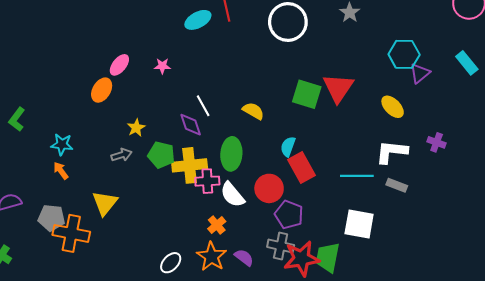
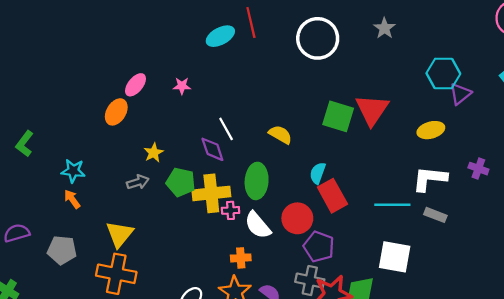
yellow ellipse: (393, 107) -> (431, 130), turned -60
pink cross: (207, 181) -> (231, 210), size x0.7
orange cross: (217, 225) -> (241, 258), turned 36
orange cross: (71, 233) -> (116, 274), moved

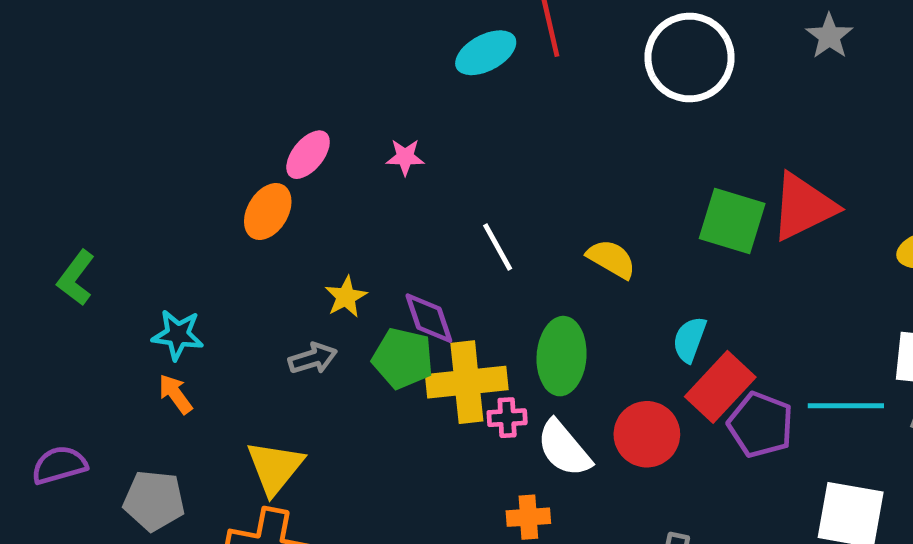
red triangle: (372, 110) -> (803, 207), turned 30
purple diamond: (212, 149) -> (429, 318), moved
red rectangle: (332, 196) -> (720, 387), turned 72
purple pentagon: (319, 247) -> (761, 425), moved

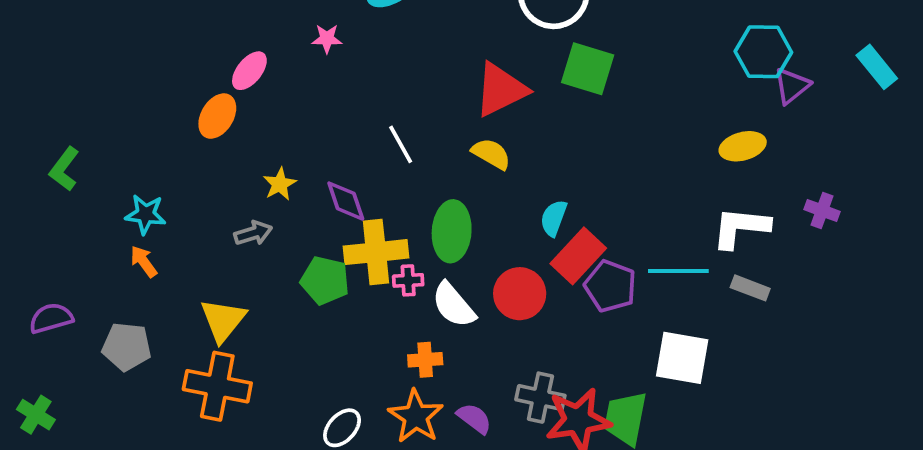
pink star: (405, 157) -> (327, 39), moved
red triangle: (803, 207) -> (501, 90), moved
green square: (732, 221) -> (588, 69), moved
green pentagon: (403, 358) -> (325, 280), moved

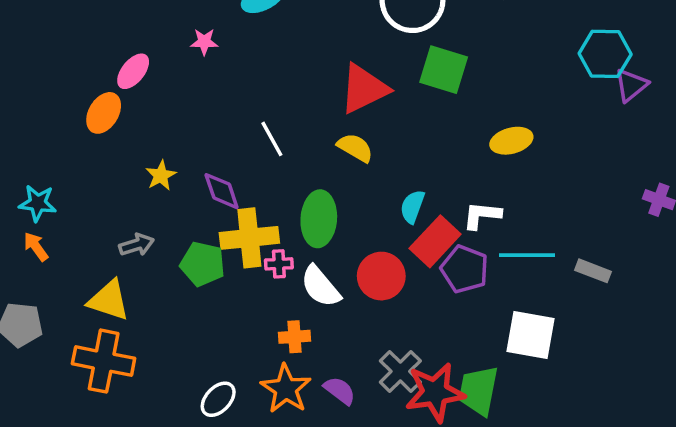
yellow ellipse: (743, 146) -> (511, 141), moved
white L-shape: (741, 228) -> (482, 215), moved, size x0.7
gray arrow: (253, 233) -> (137, 245), moved
yellow triangle: (223, 320) -> (109, 300), turned -51
gray cross: (540, 398) -> (400, 371), turned 33

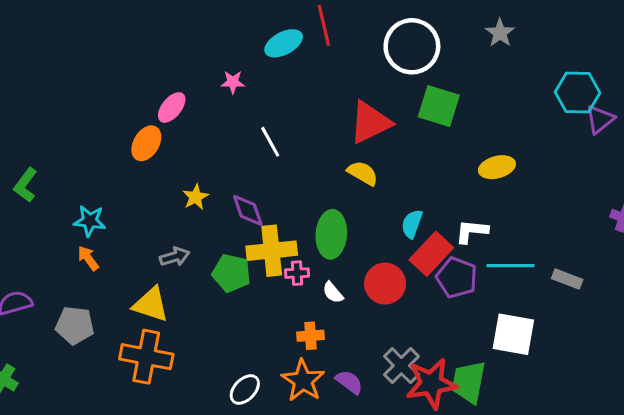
white line: (272, 139) -> (270, 142), moved
white semicircle: (321, 286) -> (333, 292), size x0.6

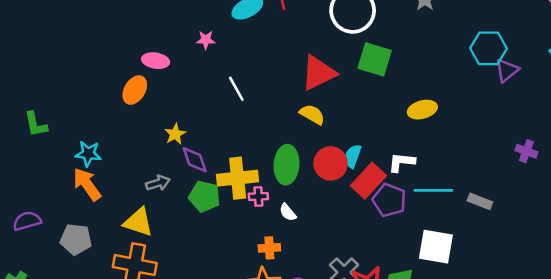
pink ellipse: (172, 107) -> (156, 61), turned 60
green L-shape: (25, 185) -> (36, 124), turned -48
purple diamond: (248, 210) -> (195, 160), moved
orange arrow: (88, 258) -> (87, 184), size x1.6
red circle: (385, 284) -> (331, 163), moved

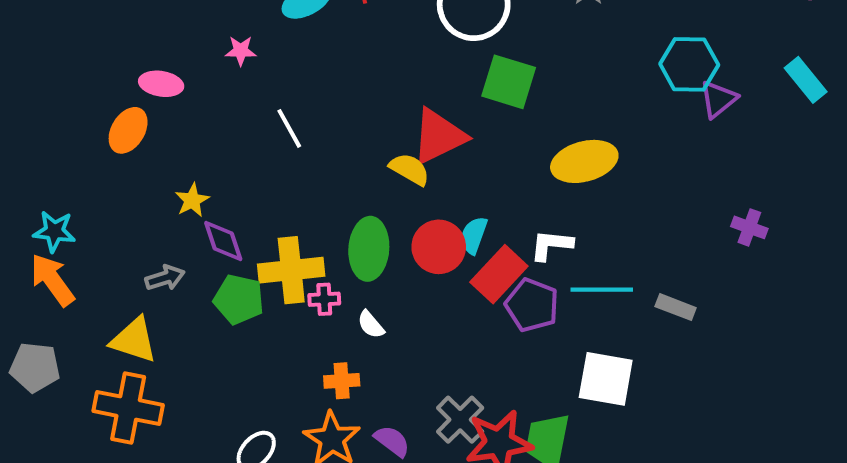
red triangle: (318, 73) -> (439, 136), moved
yellow ellipse: (422, 110) -> (584, 161), size x1.4

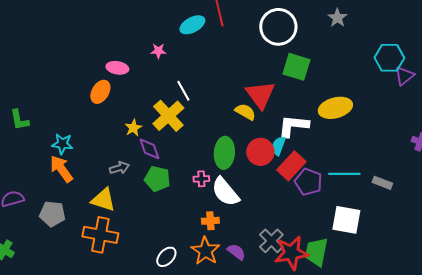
red triangle: (439, 136) -> (260, 95), turned -40
white L-shape: (551, 245) -> (293, 126), moved, size x1.4
yellow cross: (291, 270) -> (168, 116), moved, turned -36
white semicircle: (371, 325) -> (225, 192), size x2.0

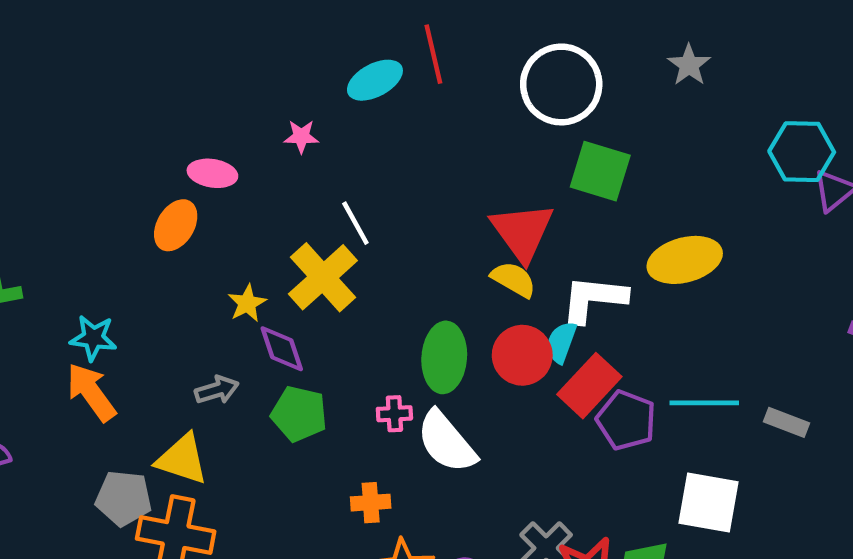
yellow semicircle: (245, 112) -> (514, 279), moved
gray pentagon: (52, 214) -> (124, 498), moved
orange cross: (210, 221) -> (371, 503), moved

